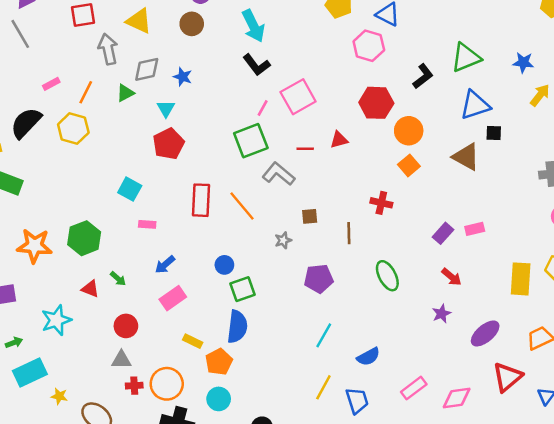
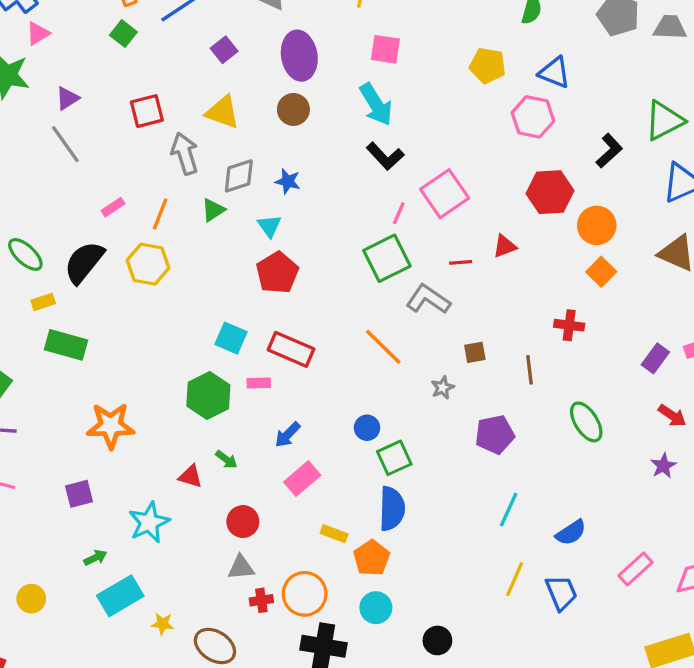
red rectangle: (201, 200) -> (291, 349), moved, turned -64
green hexagon: (84, 238) -> (208, 396), moved

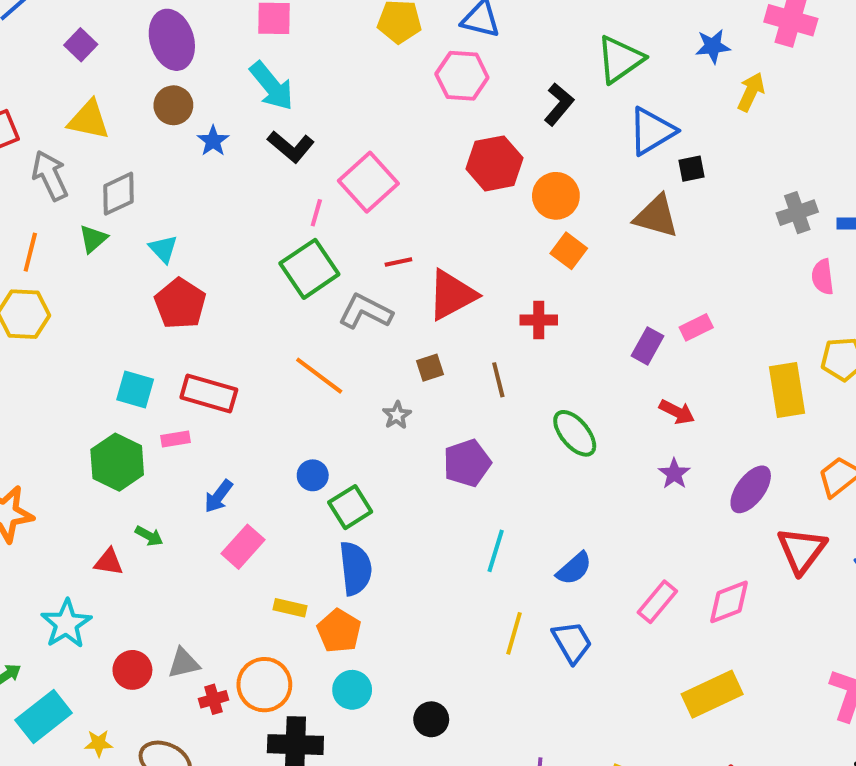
blue star: (288, 181) -> (213, 141), moved, turned 30
red triangle: (505, 246) -> (452, 295), moved, size x1.8
red circle: (243, 522) -> (132, 670), moved

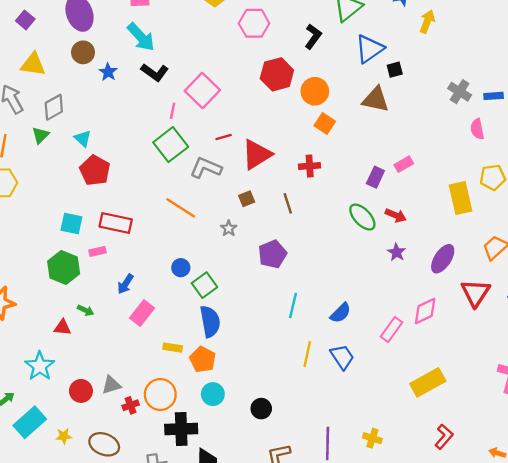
gray cross: (797, 213) -> (460, 92), turned -35
green ellipse: (575, 433) -> (362, 217), moved
pink diamond: (729, 602) -> (425, 311), moved

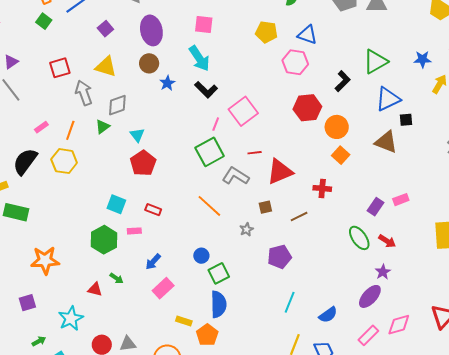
brown line: (288, 203) -> (299, 217), turned 72
red rectangle: (116, 223) -> (153, 210), size x0.6
purple ellipse: (443, 259) -> (370, 296), moved

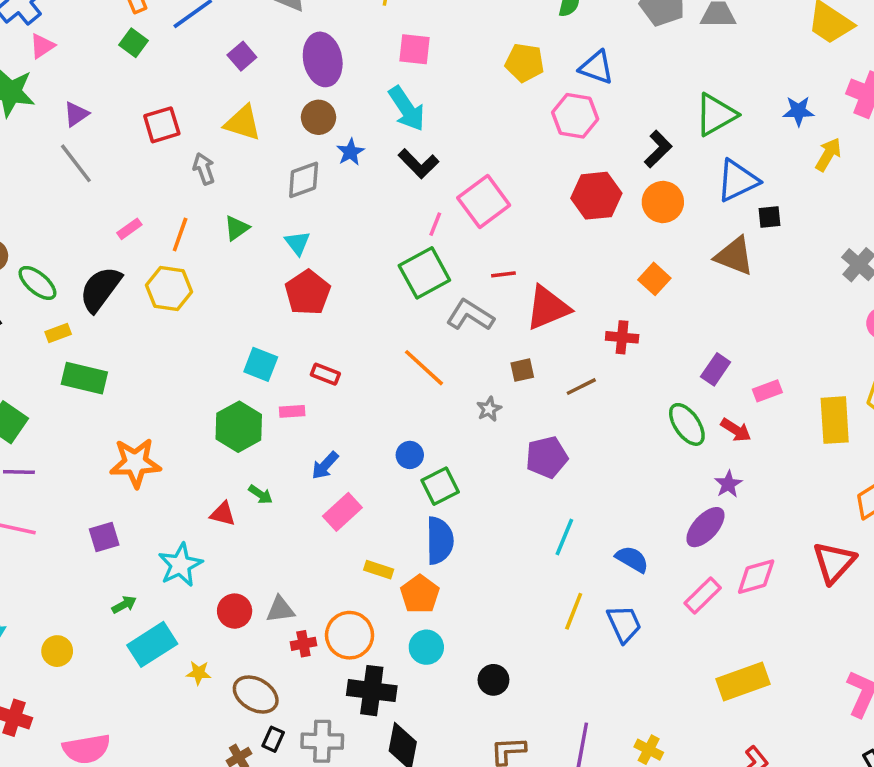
gray arrow: (84, 93) -> (204, 169), size x0.7
gray diamond: (117, 105) -> (304, 180), moved
orange circle: (337, 127) -> (663, 202), moved
pink rectangle: (401, 200) -> (767, 391), moved
blue semicircle: (328, 315) -> (632, 559), turned -114

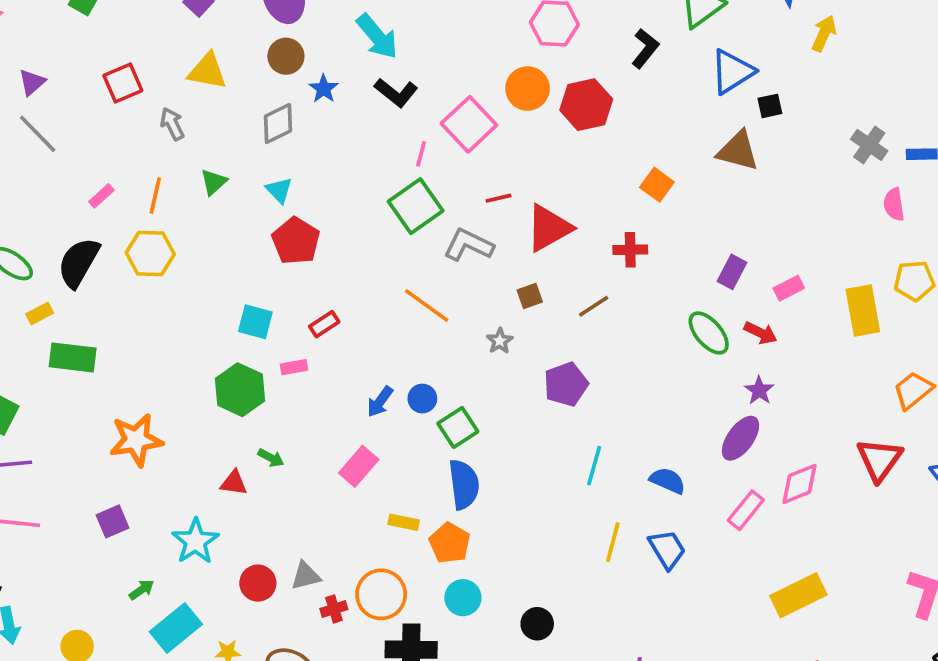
orange circle: (663, 202) -> (528, 89), moved
red rectangle: (325, 374) -> (324, 324), turned -48
blue arrow: (325, 465) -> (380, 402), moved

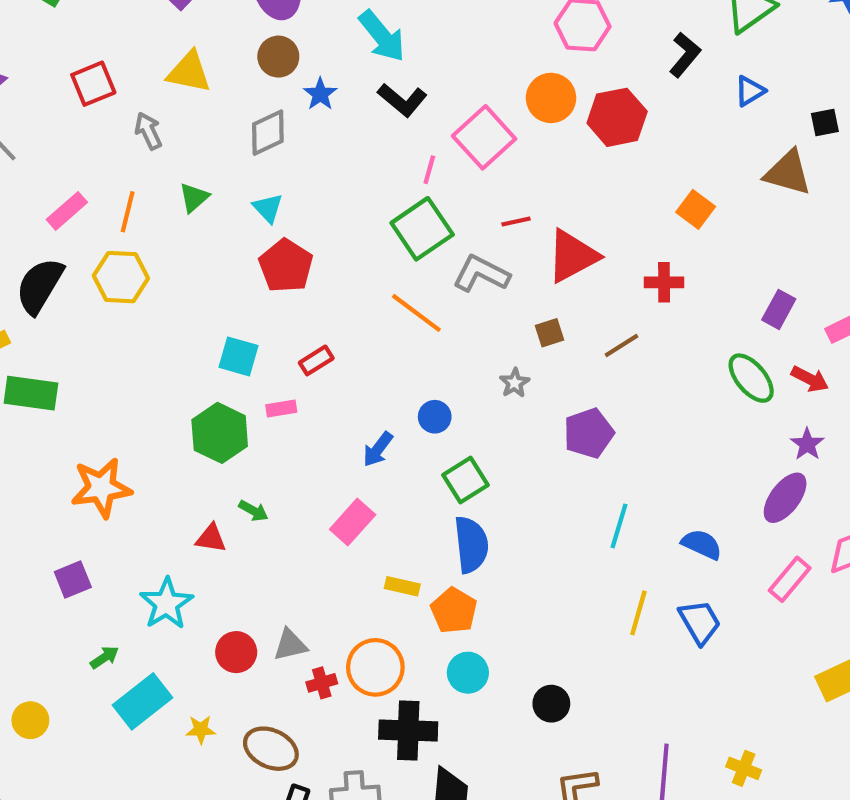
blue triangle: (732, 72) -> (750, 91), moved, size x0.6
pink rectangle: (101, 196) -> (67, 211), size x1.4
orange line: (427, 305) -> (416, 313), moved
blue circle: (422, 399) -> (435, 417), moved

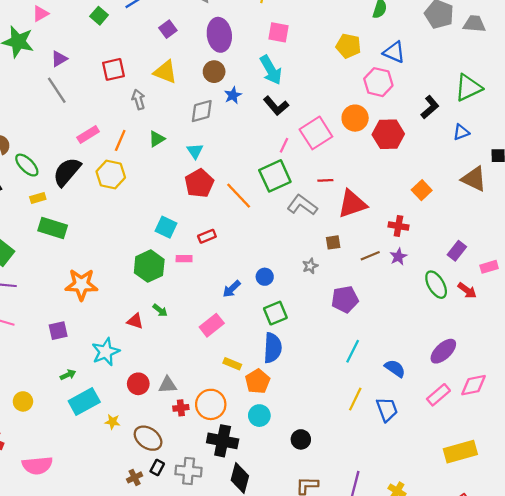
orange line: (416, 313) -> (239, 196), moved
purple star: (807, 444) -> (398, 257), moved

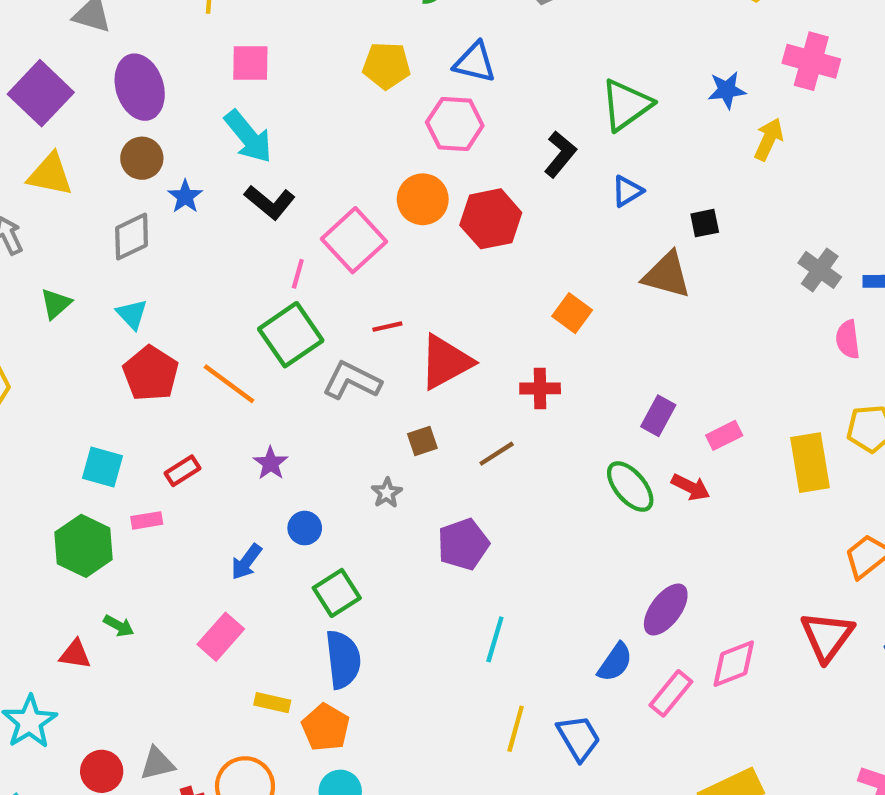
purple square: (168, 29) -> (41, 93), size x1.8
purple star: (398, 257) -> (271, 463), moved
blue semicircle: (395, 368) -> (615, 662), moved, turned 100

